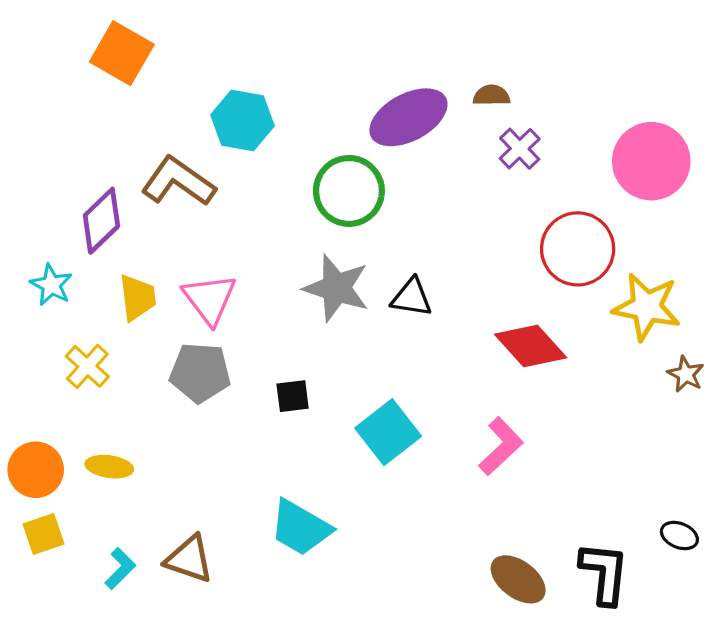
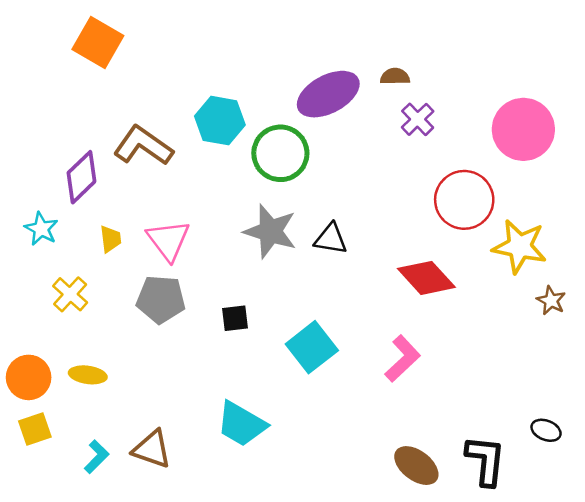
cyan hexagon: (242, 120) -> (220, 121), moved
yellow trapezoid: (137, 297) -> (110, 239), size x0.7

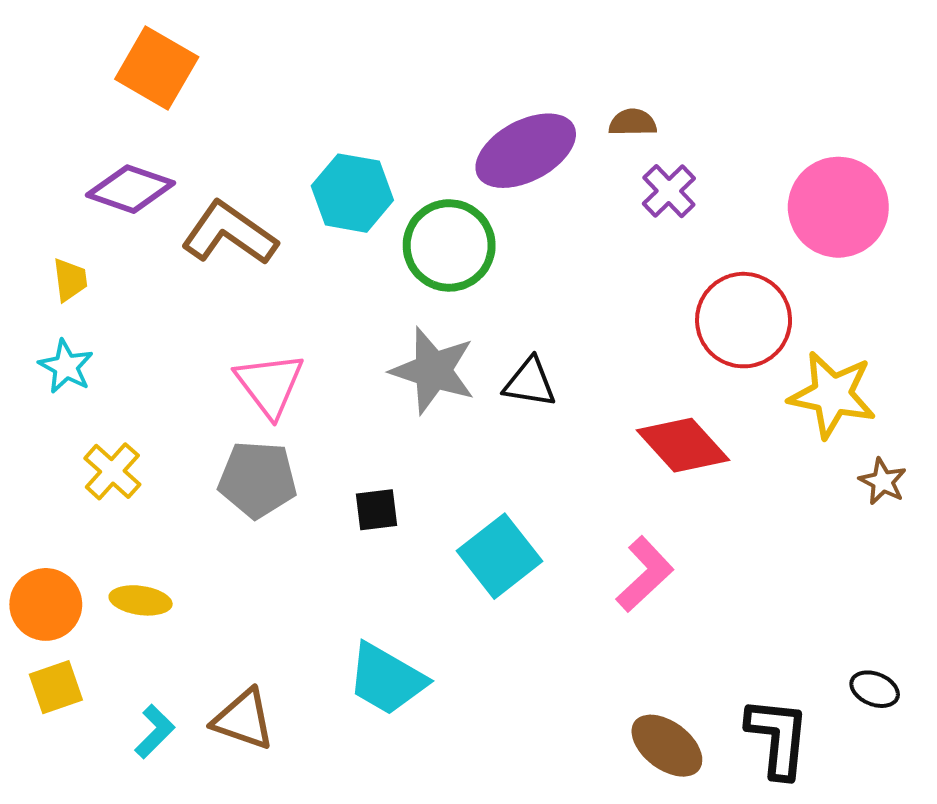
purple diamond: (81, 177) -> (130, 189), moved, turned 63
yellow trapezoid: (110, 239) -> (70, 280), moved

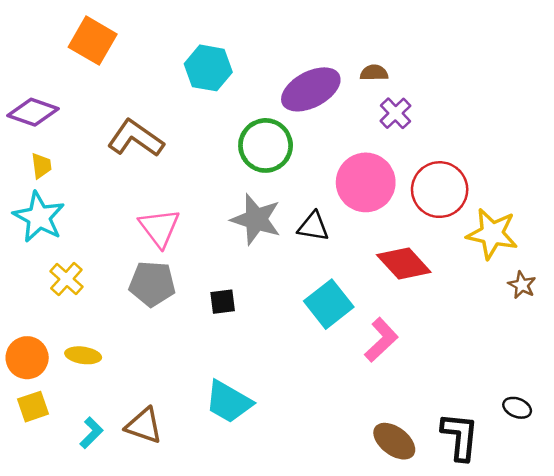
purple diamond: (130, 189) -> (33, 112), moved
cyan hexagon: (352, 193) -> (208, 68), moved
pink circle: (838, 207) -> (366, 182), moved
cyan star: (66, 366) -> (39, 217), size x1.6
cyan square: (500, 556) -> (329, 304), moved

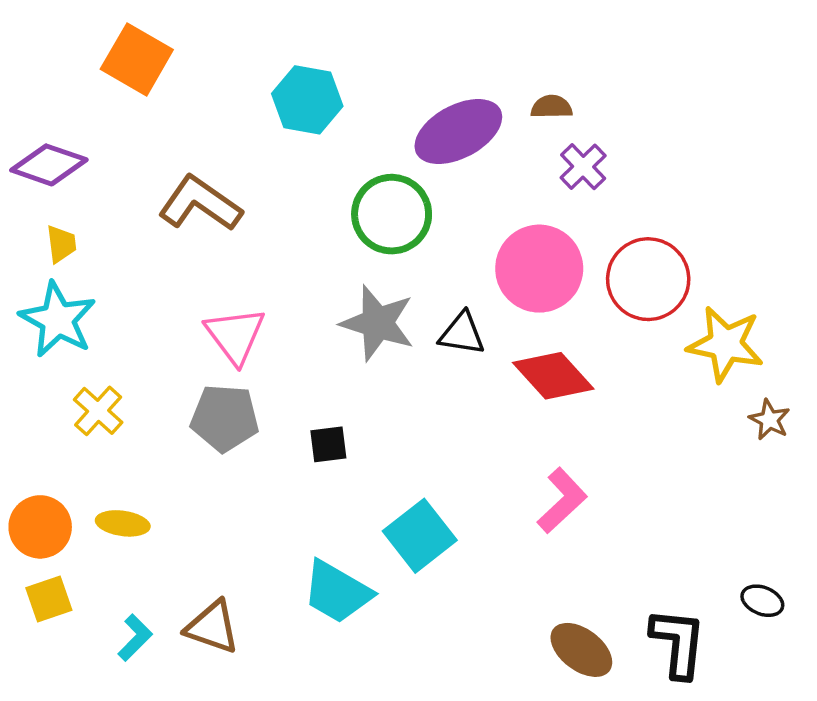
red diamond: (404, 264) -> (553, 376), moved
cyan square: (329, 304) -> (420, 536), moved

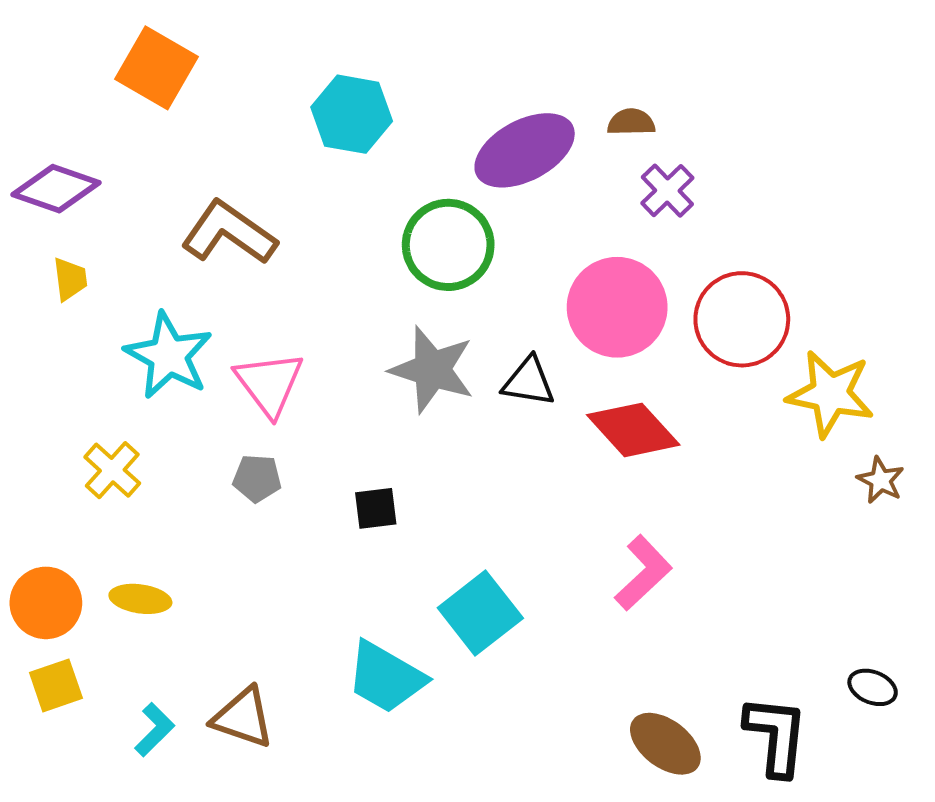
cyan star: (58, 320) -> (169, 356), moved
gray pentagon: (225, 418) -> (257, 478), size x0.6

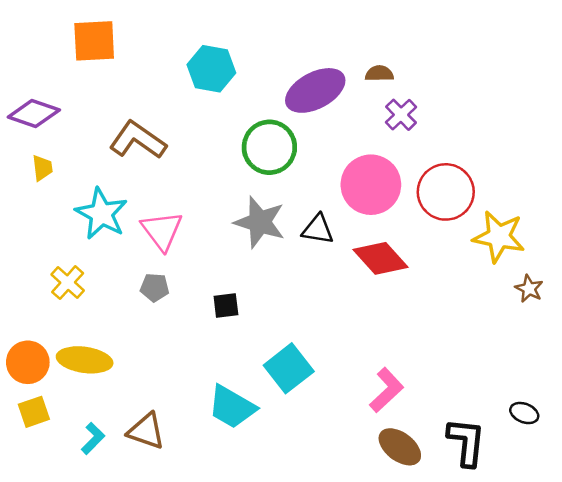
orange square: (156, 68) -> (94, 41), turned -33
pink L-shape: (643, 573) -> (387, 390), moved
yellow ellipse: (140, 599) -> (85, 360), size x1.5

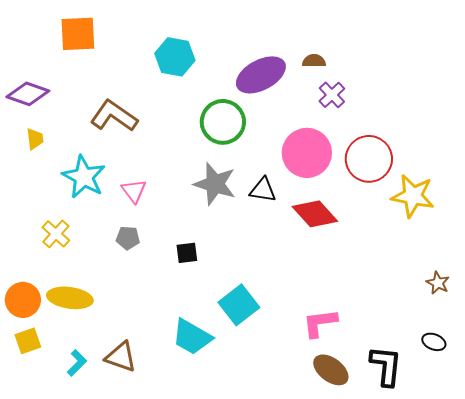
pink triangle: (162, 231) -> (134, 191), size x0.7
brown star: (529, 289) -> (438, 283), moved
pink L-shape: (387, 390) -> (320, 323), turned -144

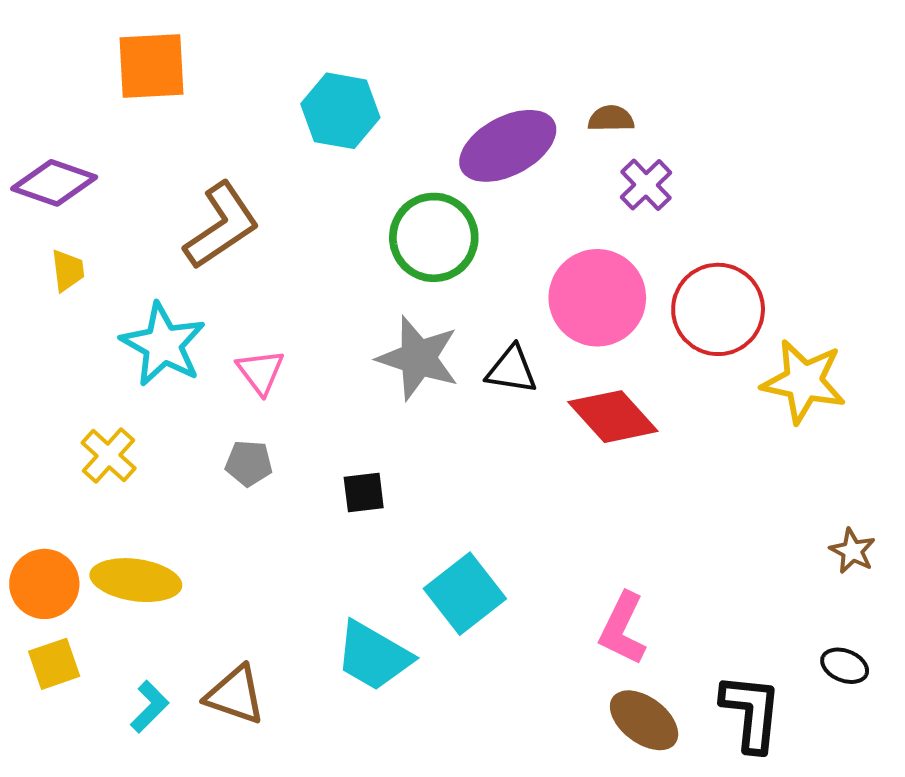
brown L-shape: (114, 116) -> (222, 226), turned 111
pink L-shape: (320, 323) -> (623, 629), turned -57

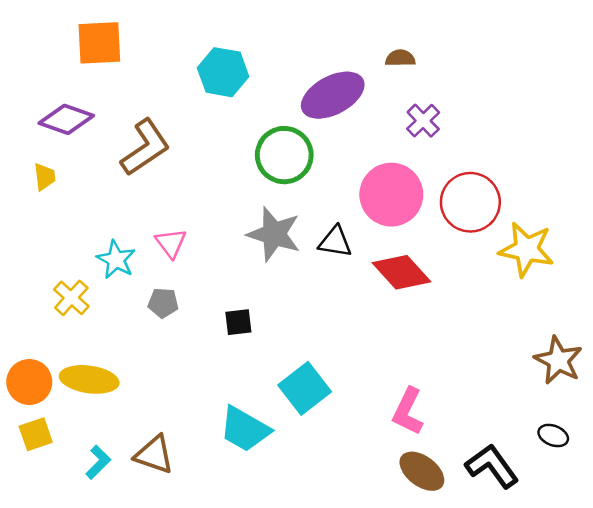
brown semicircle: (611, 119) -> (400, 58), moved
purple diamond: (54, 183) -> (66, 119), moved
cyan star: (163, 344) -> (116, 260), moved, size x0.7
brown star: (852, 551) -> (558, 360), size x1.6
black L-shape: (751, 712) -> (492, 466), turned -42

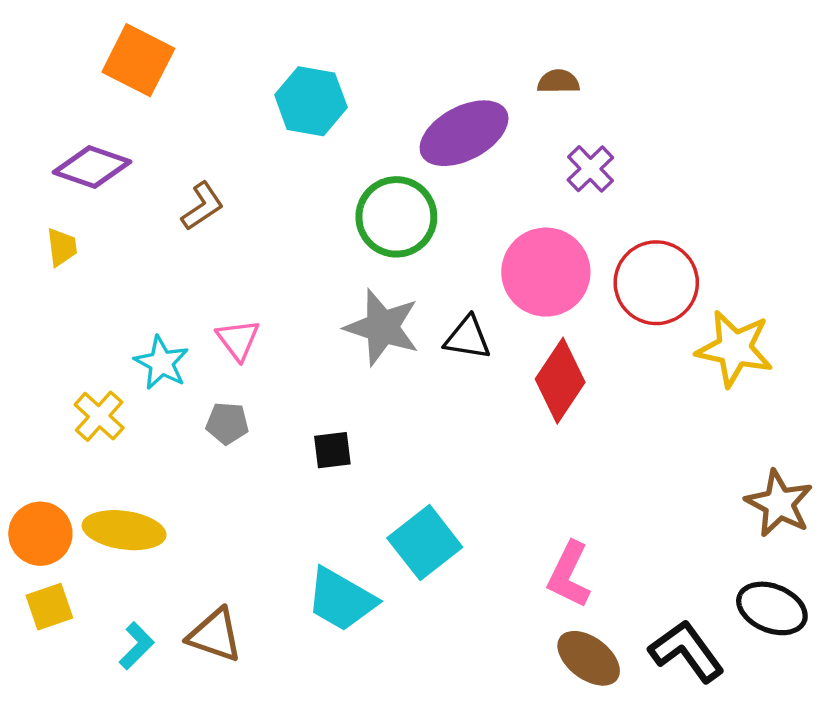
orange square: (99, 43) -> (138, 60), turned 30
brown L-shape: (145, 147) -> (202, 206), size x0.6
red diamond: (402, 272) -> (560, 381), turned 76
black ellipse: (553, 436) -> (772, 608), size x1.6

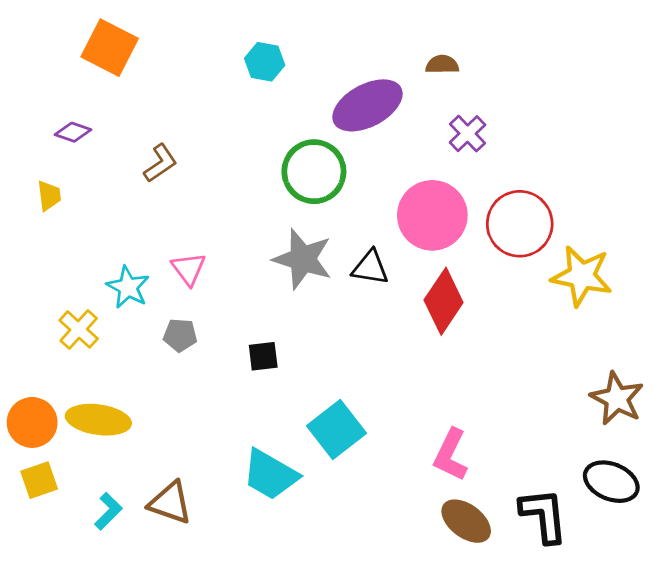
cyan hexagon: (311, 101) -> (265, 62), moved, size x0.7
purple diamond: (92, 167) -> (73, 132), size x0.6
black L-shape: (687, 651) -> (544, 515), turned 30

